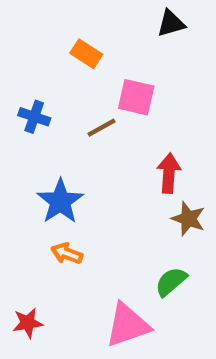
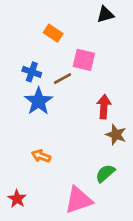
blue cross: (34, 117) -> (32, 72), moved
blue star: (60, 201) -> (38, 101), moved
red star: (28, 323) -> (17, 199), turned -30

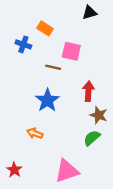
blue cross: (32, 72) -> (23, 44), moved
brown line: (62, 79) -> (53, 67), turned 42
blue star: (38, 101) -> (47, 100), moved
green semicircle: (105, 173) -> (92, 138), moved

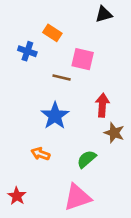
green semicircle: (92, 138) -> (87, 159), moved

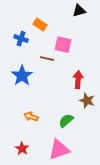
blue star: (55, 116) -> (22, 76), moved
red star: (17, 196) -> (22, 149), moved

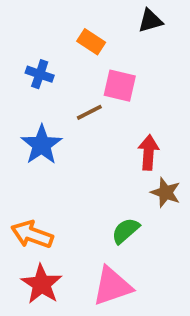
orange rectangle: (40, 25) -> (91, 42), moved
brown line: (47, 59) -> (89, 112), turned -40
orange arrow: (31, 117) -> (32, 234), moved, size x1.5
red star: (22, 149) -> (42, 284), size x1.5

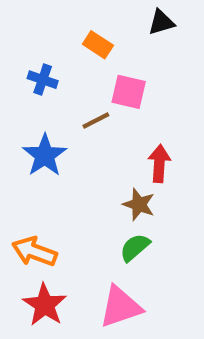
brown star: (166, 193) -> (139, 204), moved

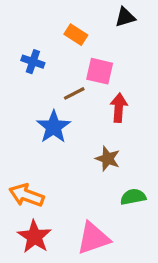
blue star: (45, 155) -> (54, 127), moved
red arrow: (159, 164) -> (119, 108), moved
green semicircle: (135, 247) -> (133, 197), moved, turned 30

